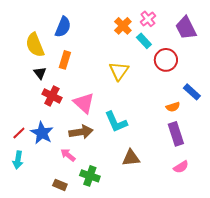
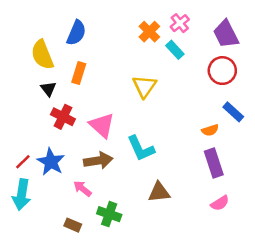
red circle: (166, 60) -> (222, 71), moved
cyan arrow: (18, 160) -> (22, 195), size x1.4

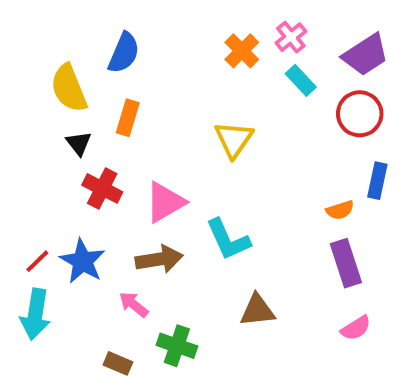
purple trapezoid: (226, 34) -> (366, 55), turned -96
cyan rectangle: (175, 50) -> (301, 80), moved
blue rectangle: (233, 112) -> (377, 181), turned 60
pink triangle: (102, 125) -> (165, 202), turned 48

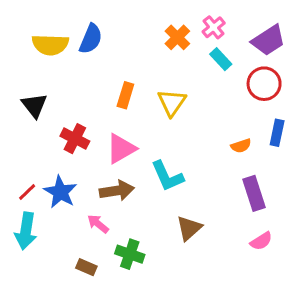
yellow semicircle: (69, 88) -> (50, 45), moved, turned -66
orange rectangle: (128, 118) -> (125, 95), moved
black triangle: (79, 143) -> (34, 105), moved, size x1.4
orange semicircle: (340, 210) -> (241, 146), moved
brown triangle: (257, 310) -> (189, 228), turned -36

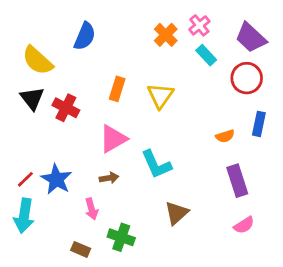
purple trapezoid: (268, 40) -> (251, 38), turned 76
yellow semicircle: (50, 45) -> (38, 61), moved, turned 40
red cross: (75, 139) -> (66, 108), moved
brown arrow: (117, 191) -> (109, 178), size x0.6
pink arrow: (98, 224) -> (91, 209), turned -145

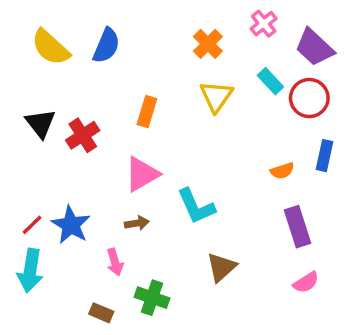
pink cross: (199, 25) -> (264, 24), moved
cyan rectangle: (206, 55) -> (270, 81), moved
yellow semicircle: (38, 61) -> (51, 47), moved
yellow triangle: (160, 96) -> (216, 96), moved
red cross: (66, 108) -> (83, 135), turned 30

